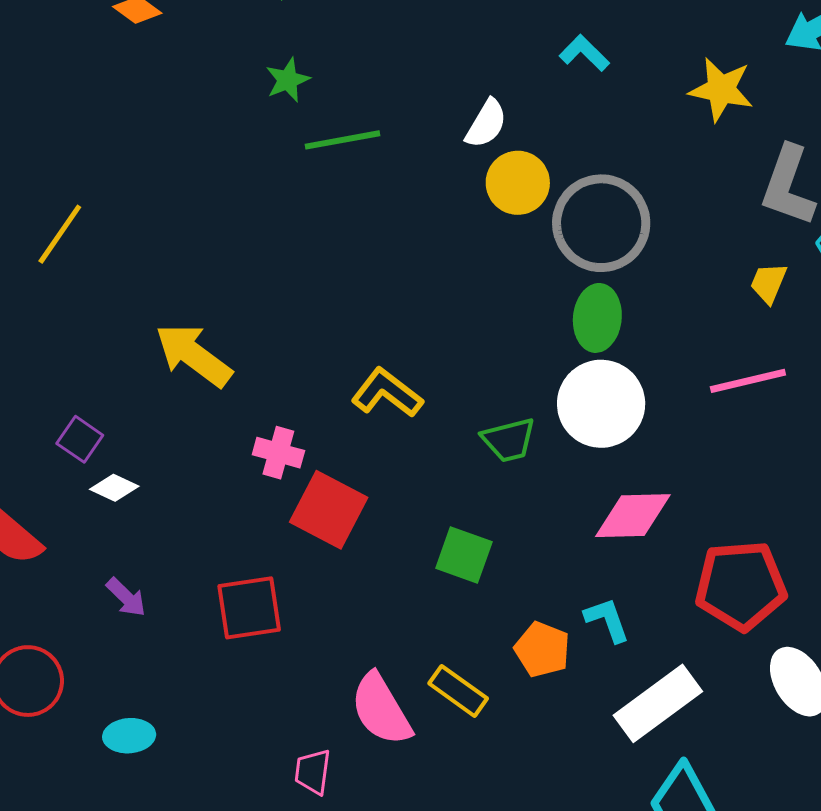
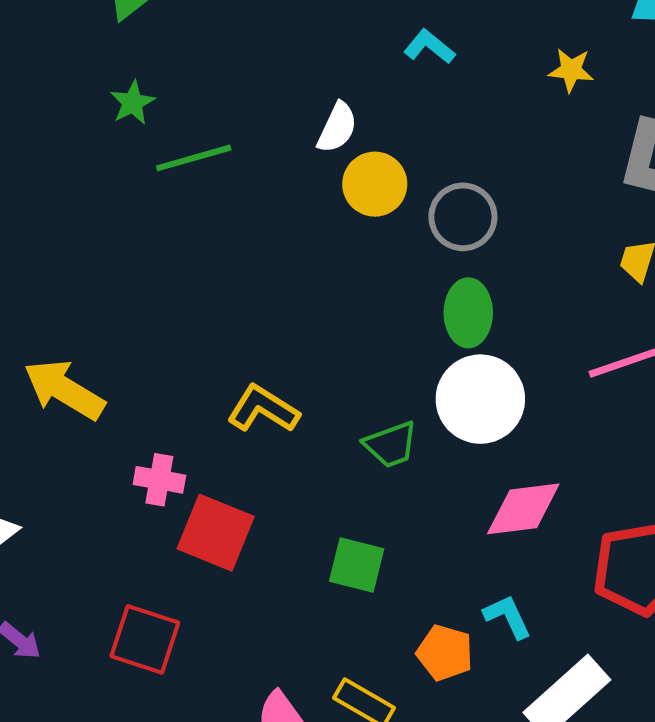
yellow star: (721, 89) -> (571, 70), size x0.7
gray circle: (601, 223) -> (463, 217), size x0.7
red square: (249, 608) -> (145, 639), turned 32

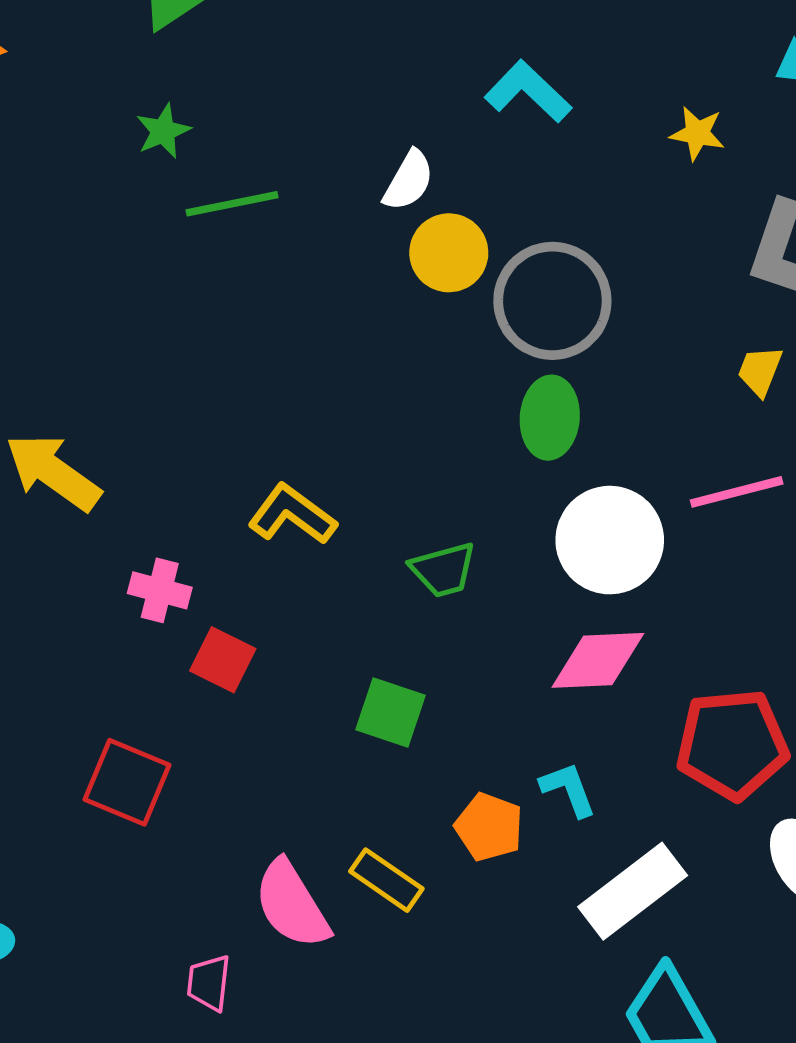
cyan L-shape: (429, 47) -> (528, 92), size x1.4
gray circle: (463, 217) -> (552, 301), size x1.4
white circle: (480, 399) -> (610, 540), moved
red square: (216, 533) -> (223, 660), size x0.7

